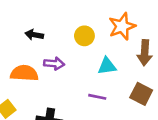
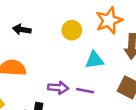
purple arrow: (54, 64) -> (58, 88), moved

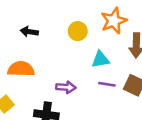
purple line: (85, 91) -> (107, 84), moved

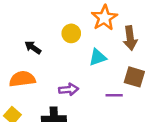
black arrow: (29, 32) -> (33, 47), moved, turned 35
purple line: (107, 84) -> (114, 95), moved

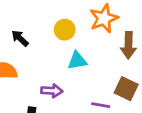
cyan triangle: (98, 57) -> (77, 61), moved

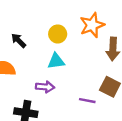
cyan triangle: (77, 61) -> (56, 61), moved

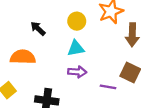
purple arrow: (45, 87) -> (77, 72), moved

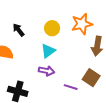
cyan triangle: (76, 48) -> (48, 51), turned -35

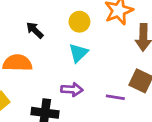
purple arrow: (47, 71) -> (72, 90), moved

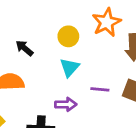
purple line: (115, 97) -> (100, 89), moved

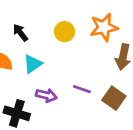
cyan triangle: (70, 67) -> (33, 64), moved

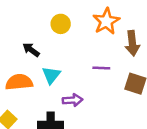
yellow circle: (64, 32) -> (61, 24), moved
purple line: (82, 89) -> (101, 68), moved

